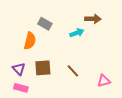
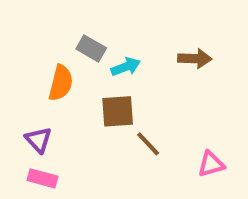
brown arrow: (93, 19) -> (195, 59), moved
cyan arrow: (77, 33) -> (126, 67), moved
brown square: (43, 68) -> (118, 111), moved

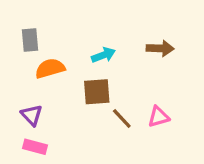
gray rectangle: (91, 48) -> (30, 40), moved, turned 55
orange semicircle: (61, 83) -> (50, 68), turned -120
pink triangle: (211, 164) -> (159, 117), moved

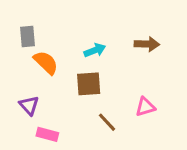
orange semicircle: (50, 68) -> (46, 63), turned 60
brown line: (122, 118) -> (107, 122), moved
pink rectangle: (35, 147) -> (47, 134), moved

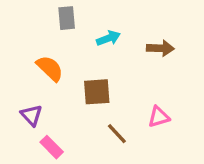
gray rectangle: (28, 37) -> (67, 18), moved
cyan arrow: (95, 50) -> (108, 38), moved
pink rectangle: (47, 134) -> (52, 147), turned 30

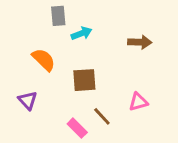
cyan arrow: (108, 38) -> (82, 33), moved
pink rectangle: (52, 147) -> (77, 128), moved

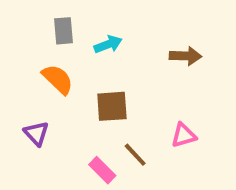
gray rectangle: (58, 16) -> (64, 31), moved

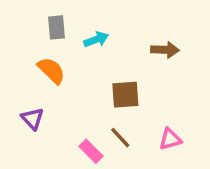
brown square: (112, 106) -> (125, 95), moved
pink triangle: (184, 135) -> (170, 139), moved

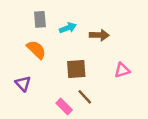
brown arrow: (165, 50) -> (99, 35), moved
brown square: (125, 95) -> (76, 69), moved
pink triangle: (170, 139) -> (122, 70), moved

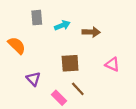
orange semicircle: (36, 50) -> (17, 45), moved
pink triangle: (122, 70) -> (112, 64), turned 40
purple triangle: (23, 84) -> (33, 79), moved

